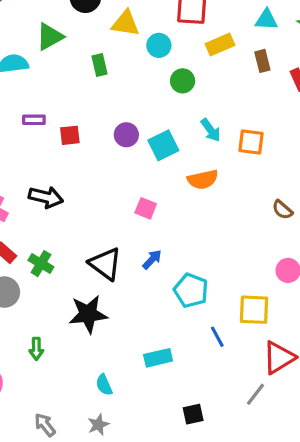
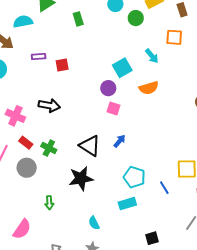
green circle: (183, 81) -> (136, 18), moved
purple circle: (126, 135) -> (108, 88), moved
orange square: (251, 142) -> (174, 37), moved
cyan pentagon: (191, 290) -> (134, 177), moved

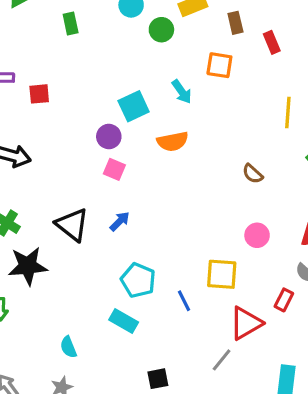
black star: (81, 178) -> (28, 266), moved
cyan rectangle: (127, 204) -> (124, 321), turned 42

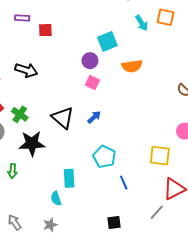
cyan arrow: (182, 92) -> (142, 23), moved
blue line: (184, 301) -> (124, 183), moved
cyan rectangle: (124, 321) -> (69, 178), moved, turned 54

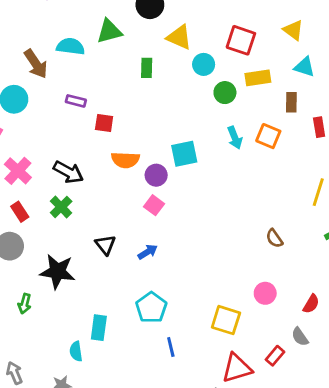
orange semicircle: (132, 66) -> (125, 160), moved
green cross: (20, 114) -> (61, 207), moved
black triangle: (63, 118) -> (105, 245), size x0.7

